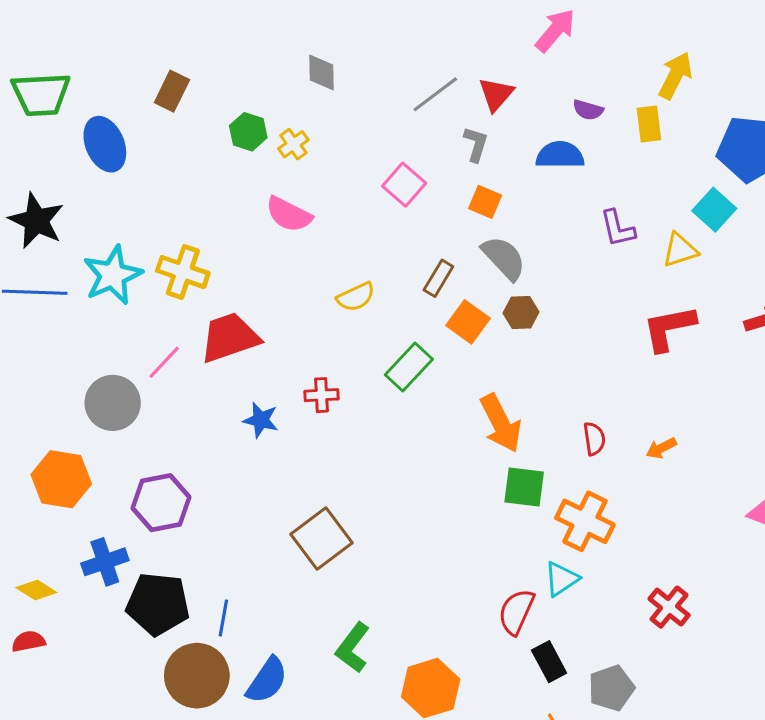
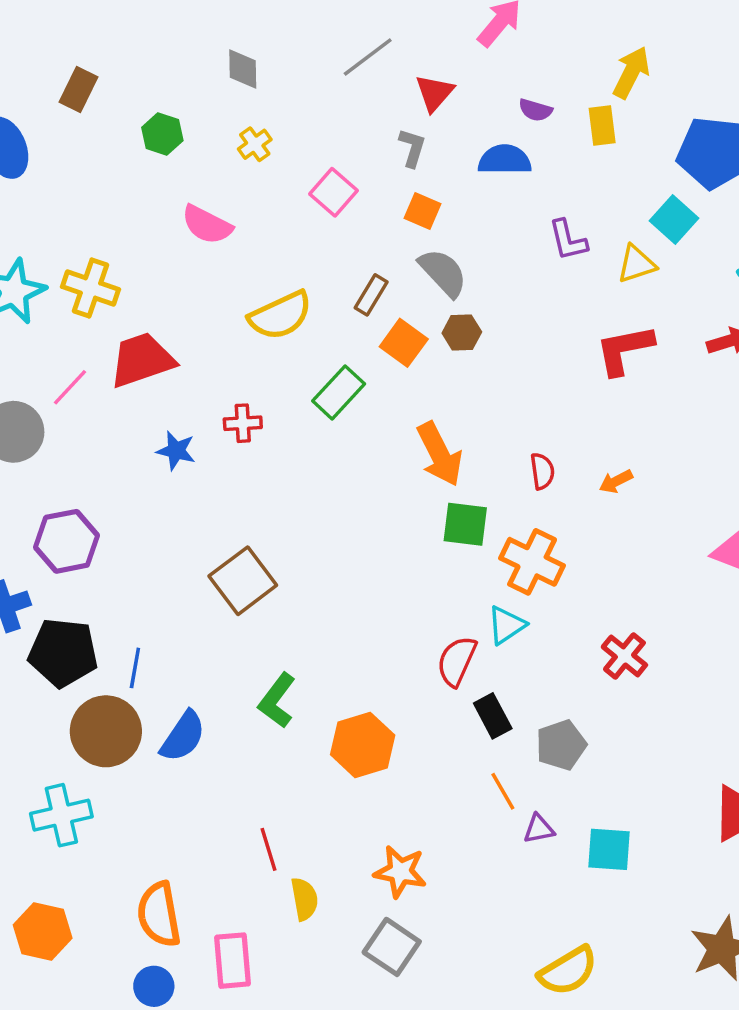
gray line: (435, 94) -> (368, 57), moved
yellow cross: (293, 144) -> (255, 144), moved
yellow semicircle: (356, 297) -> (280, 315), size x1.5

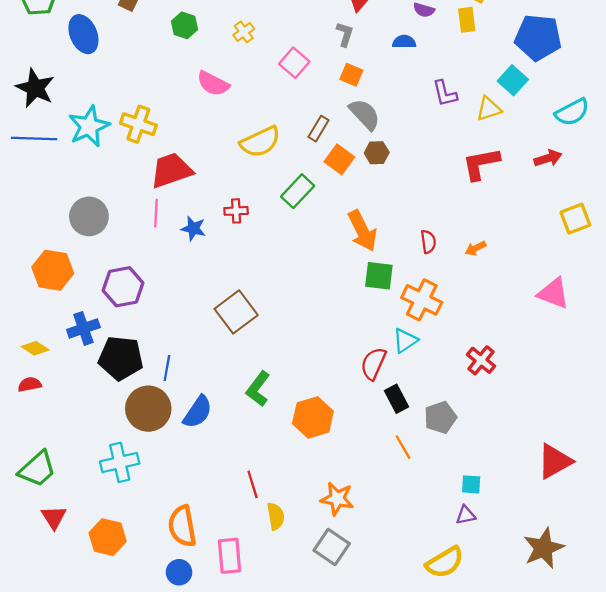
blue semicircle: (505, 160) -> (404, 42), size x0.7
pink line: (70, 387) -> (156, 213), moved, turned -40
purple triangle: (539, 829) -> (466, 515), moved
cyan square: (609, 849) -> (471, 484), size x0.7

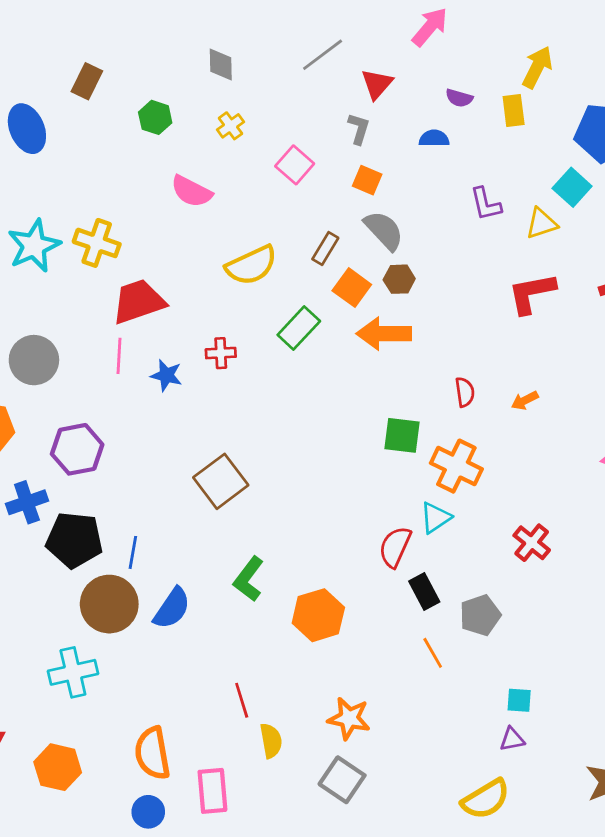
orange arrow: (362, 231) -> (384, 334), moved, turned 117

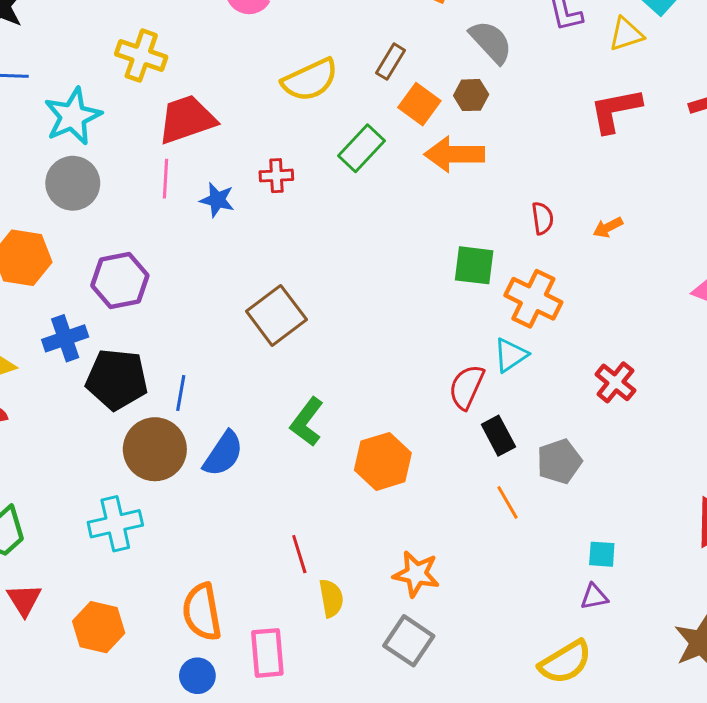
gray semicircle: (384, 230) -> (491, 42), moved
cyan star: (34, 246) -> (73, 116), moved

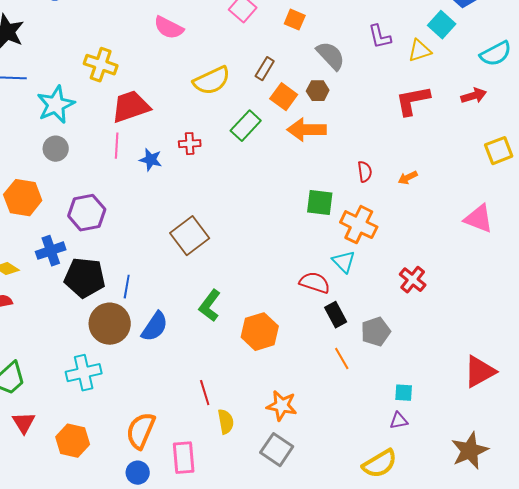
gray circle: (73, 183) -> (56, 149), size x0.7
cyan triangle: (511, 355) -> (344, 262), turned -40
red semicircle: (466, 387) -> (315, 283), turned 84
orange semicircle: (202, 612) -> (141, 431), turned 33

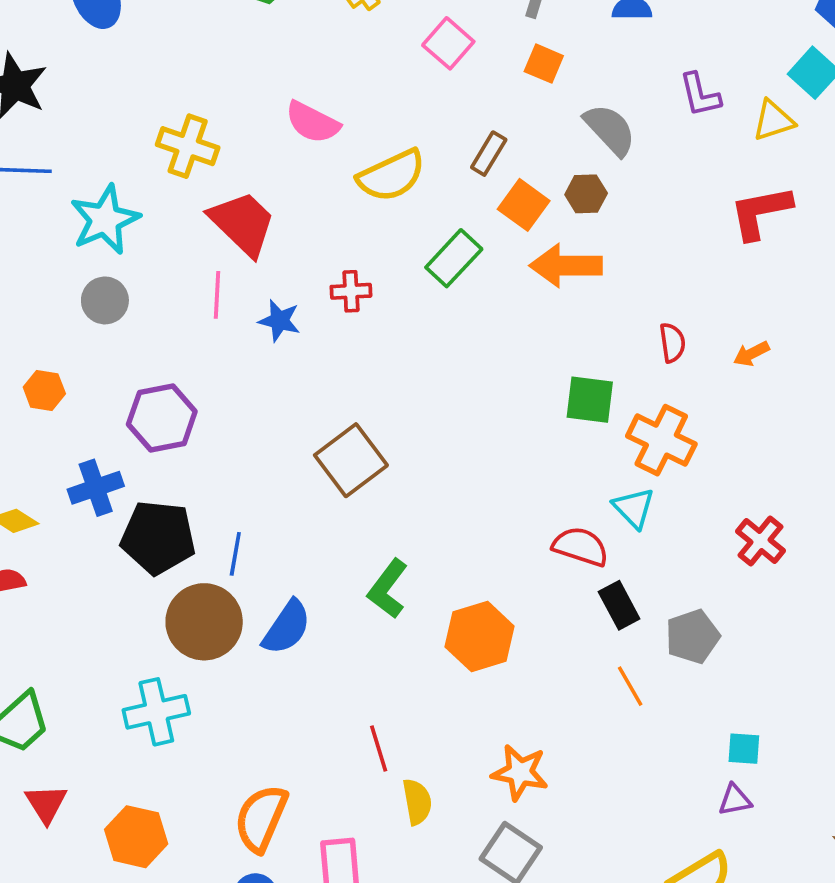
pink semicircle: (169, 28) -> (312, 122), moved
red trapezoid: (131, 107) -> (243, 223), turned 63
orange hexagon: (23, 198) -> (44, 390), size x0.6

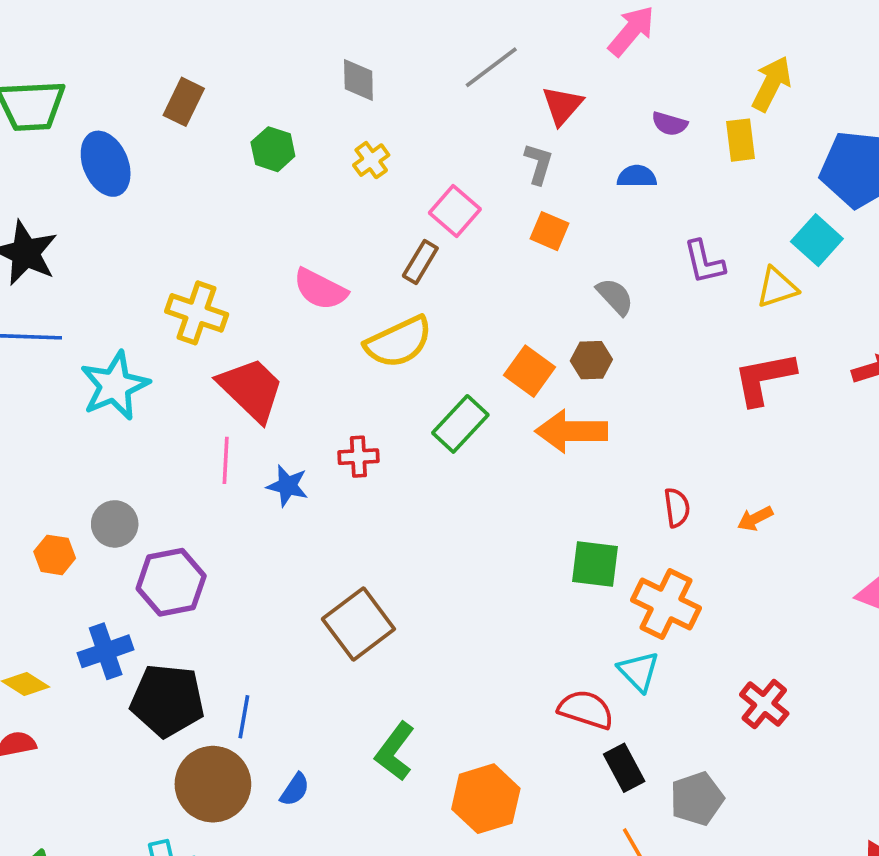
gray semicircle: (610, 130) -> (615, 297), size x0.7
brown rectangle: (489, 154) -> (420, 262), moved
gray circle: (105, 300) -> (115, 524), moved
blue semicircle: (287, 627) -> (295, 790), size x0.6

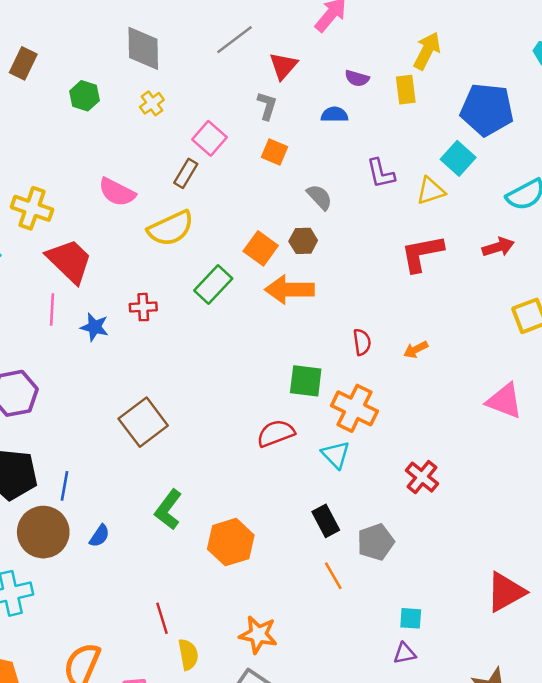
gray diamond: (358, 80) -> (143, 48), size x1.5
red semicircle: (586, 710) -> (276, 433), moved, turned -39

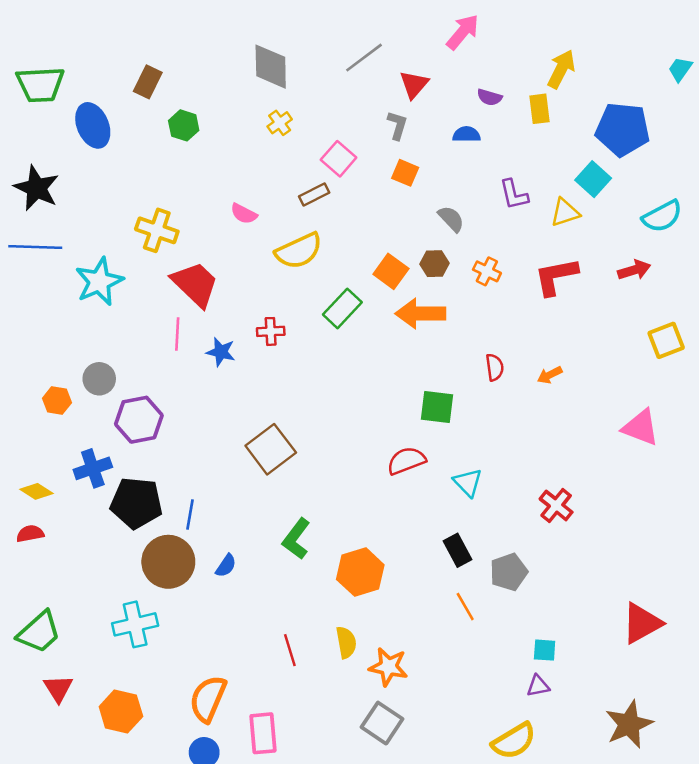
green hexagon: (84, 96) -> (184, 125), moved
brown rectangle: (186, 173) -> (314, 195), turned 32
pink semicircle: (117, 192) -> (244, 214), size x0.7
orange cross: (354, 408) -> (487, 271), moved, size x0.6
yellow semicircle: (188, 655) -> (346, 642), moved

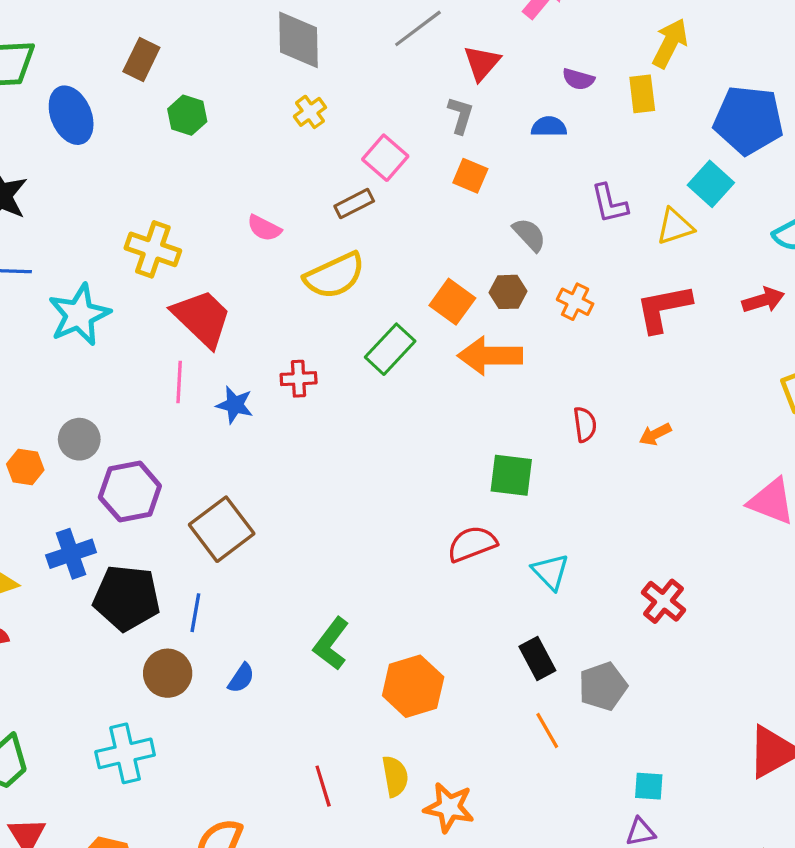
brown square: (271, 449) -> (222, 529), moved
brown circle: (168, 562) -> (168, 673), size x0.7

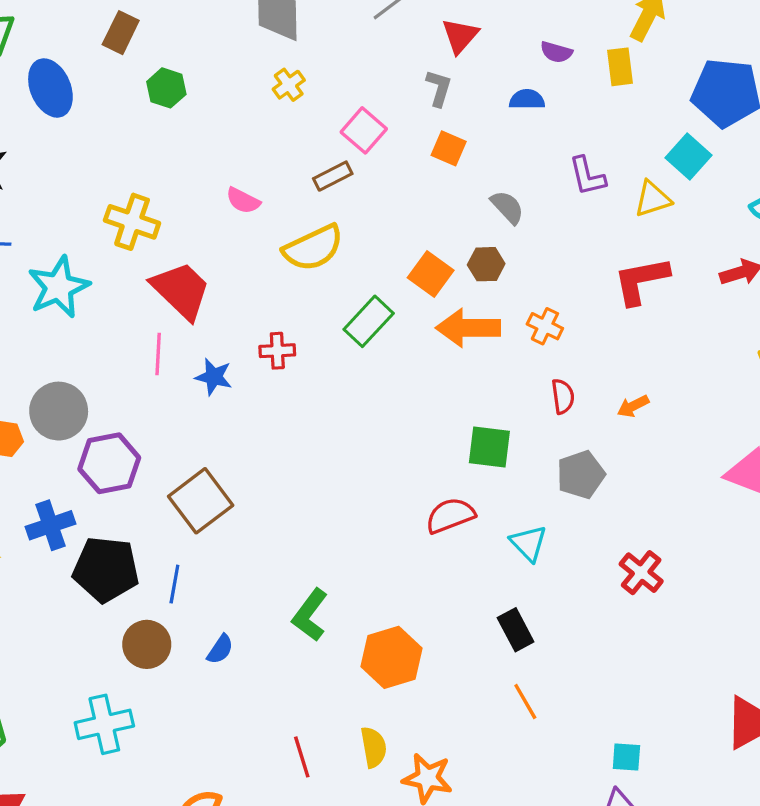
orange cross: (575, 302) -> (545, 326), moved
gray circle: (79, 439) -> (59, 411), size x1.4
gray pentagon: (603, 686) -> (581, 475), moved

